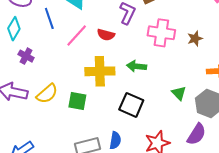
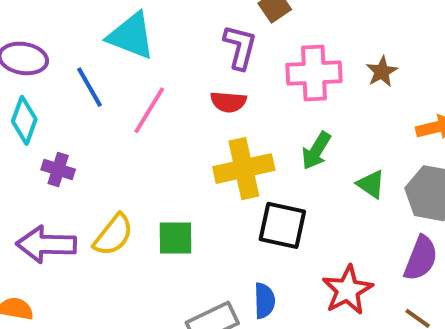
red semicircle: (106, 35) -> (228, 102), moved
green arrow: (137, 66) -> (316, 151), moved, turned -54
yellow cross: (100, 71) -> (244, 169), moved

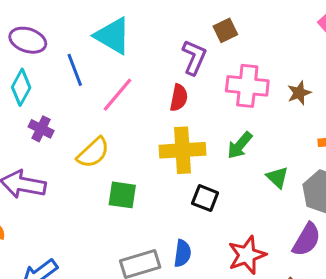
red semicircle: (228, 102) -> (179, 98), turned -92
black square: (282, 225) -> (205, 198), size x0.7
yellow semicircle: (113, 235) -> (93, 153), moved

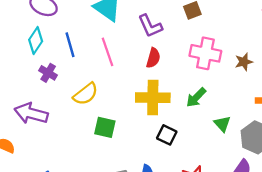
purple L-shape: (194, 57) -> (150, 26), moved, turned 128
blue line: (75, 70) -> (70, 45), moved
pink line: (117, 95) -> (107, 52), turned -64

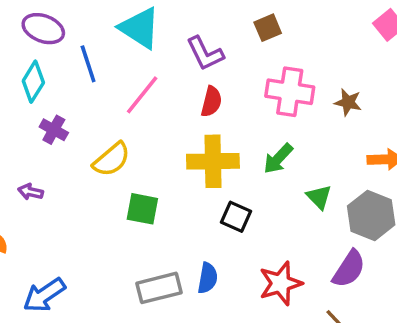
blue line: (70, 45) -> (88, 64), moved
pink line: (107, 52) -> (142, 95), turned 60
brown star: (244, 62) -> (348, 102), turned 30
purple arrow: (31, 113) -> (31, 192), size x0.5

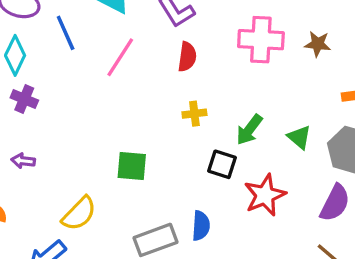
purple cross: (54, 130) -> (24, 99), moved
green arrow: (278, 159) -> (249, 130), moved
yellow semicircle: (112, 160) -> (79, 214), moved
yellow cross: (213, 161) -> (194, 114), size x0.5
red star: (281, 283) -> (265, 195), moved

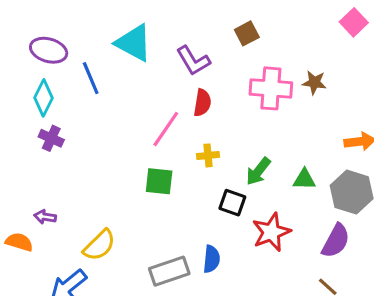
brown star: (318, 44) -> (314, 83), moved
pink line: (120, 57) -> (166, 129), moved
green triangle: (299, 137) -> (304, 179), turned -40
purple arrow: (23, 161) -> (45, 217), moved
green square: (132, 166) -> (159, 181), moved

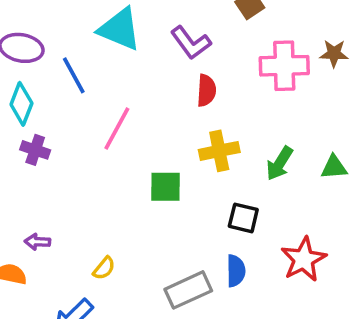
pink line: (166, 129) -> (117, 129), moved
yellow cross: (208, 155) -> (219, 151), size x1.5
black square: (232, 203) -> (243, 218), moved
red star: (271, 232) -> (304, 259), moved
yellow semicircle: (99, 245) -> (104, 268), size x0.6

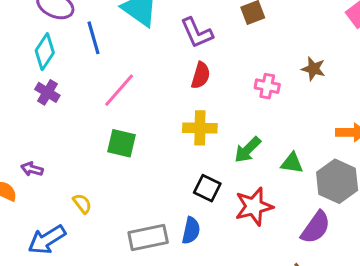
pink cross: (284, 66) -> (267, 86), moved, size x0.6
green square: (166, 187) -> (121, 143), moved
red star: (304, 259) -> (254, 207), moved
yellow semicircle: (104, 268) -> (82, 204), turned -90

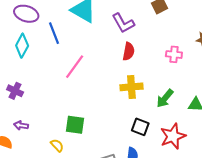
purple cross: (47, 92) -> (15, 91), moved
green square: (121, 143) -> (75, 125), moved

